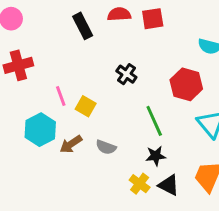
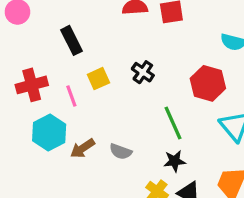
black rectangle: (83, 26) -> (71, 40), moved
red cross: (18, 65) -> (32, 85), moved
yellow square: (86, 106) -> (98, 79), moved, turned 36

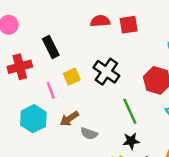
black cross: (143, 72) -> (106, 72), size x1.5
red cross: (32, 85) -> (20, 67), moved
brown arrow: (83, 148) -> (69, 119), moved

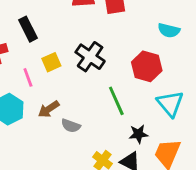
black star: (131, 141) -> (138, 134), moved

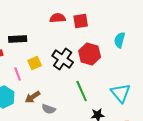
black rectangle: (28, 29) -> (18, 39), turned -66
cyan semicircle: (169, 30) -> (120, 40), turned 91
red hexagon: (147, 66) -> (90, 54), moved

